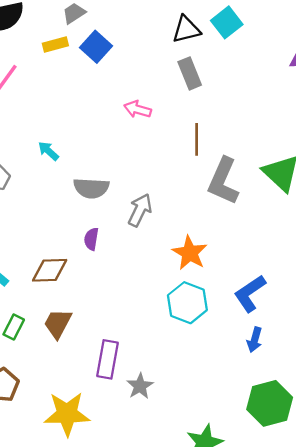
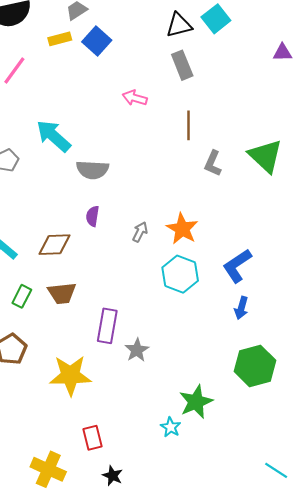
cyan arrow: (48, 151) -> (53, 136), size x1.8
gray L-shape: (223, 181) -> (213, 163), size x0.6
gray arrow: (140, 210) -> (140, 232), moved, size x0.7
brown trapezoid: (58, 324) -> (62, 293), turned -124

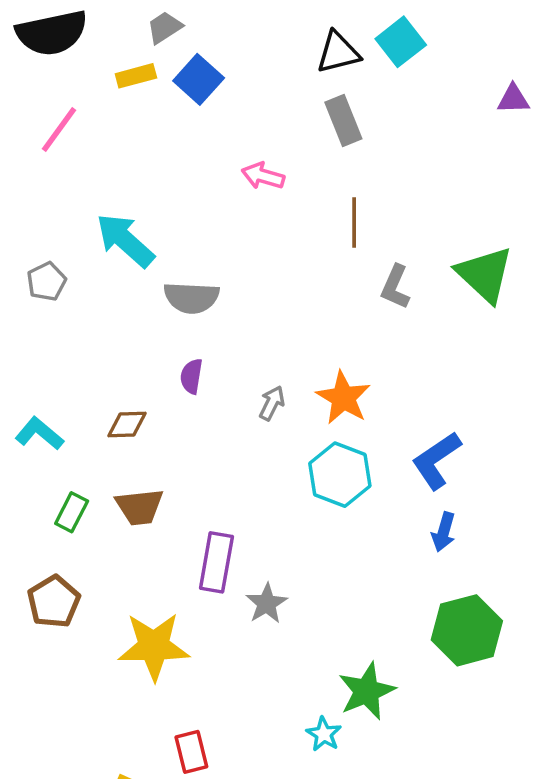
brown diamond: (55, 245) -> (127, 425), size x0.7

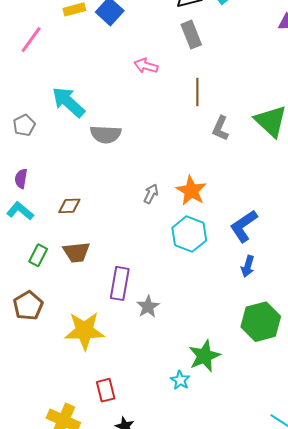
purple semicircle: (191, 376) -> (21, 179), moved

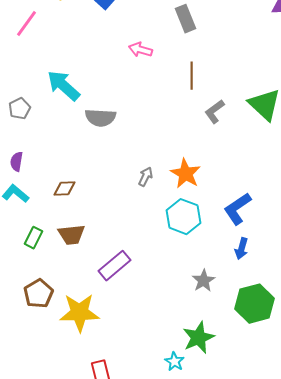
gray L-shape: (220, 128) -> (215, 112), turned 30
purple rectangle: (120, 283) -> (115, 266), turned 40
brown pentagon: (28, 306) -> (39, 294), moved
gray star: (148, 307) -> (204, 281), moved

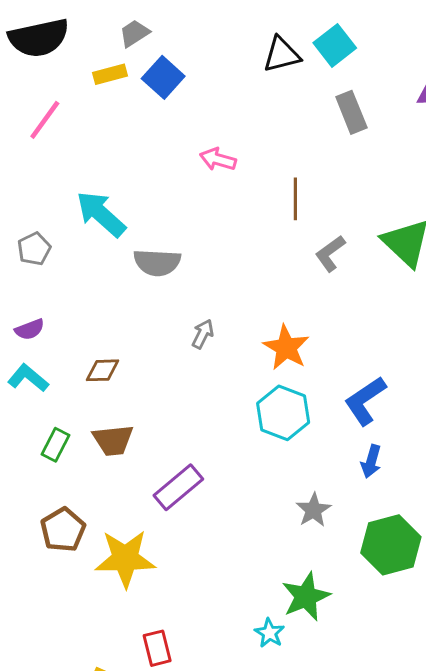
gray rectangle: (186, 19) -> (351, 112), moved
purple semicircle: (17, 162) -> (30, 329), turned -120
gray arrow: (146, 177) -> (203, 334), moved

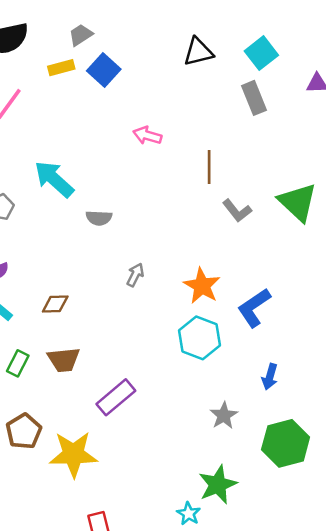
cyan square: (335, 45) -> (261, 53), moved
gray L-shape: (330, 253) -> (237, 211), turned -92
gray semicircle: (157, 263) -> (99, 218), size x0.7
blue L-shape: (365, 401) -> (254, 308), moved

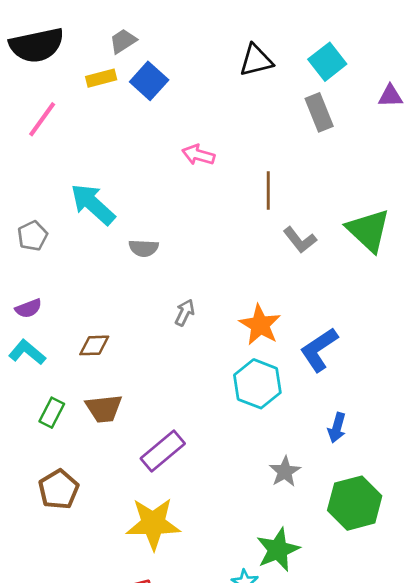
yellow star: (73, 454) -> (153, 524), moved

